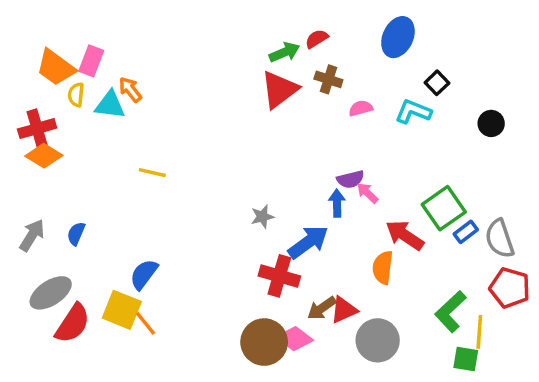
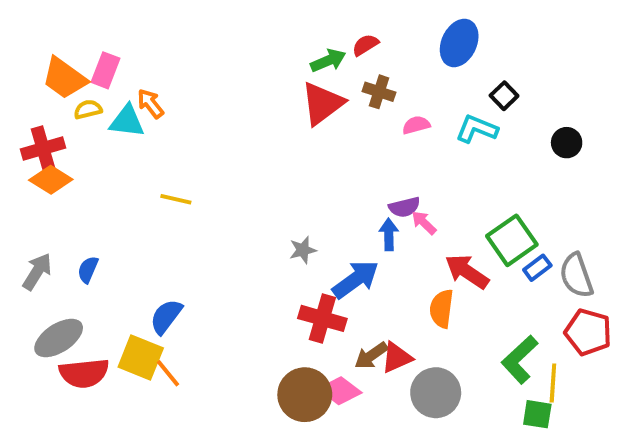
yellow semicircle: (76, 95) -> (88, 109), turned 70
red semicircle: (73, 323) -> (84, 373), turned 51

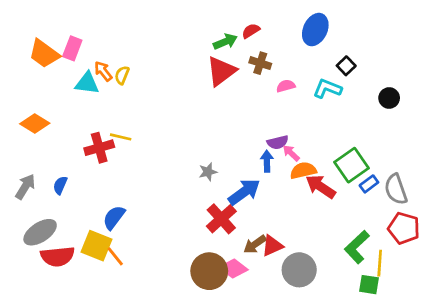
yellow semicircle: (88, 109) -> (122, 75), moved, turned -54
red cross: (43, 148) -> (99, 148), moved
orange semicircle: (442, 309) -> (303, 170), moved, turned 70
red cross: (322, 318) -> (221, 219), turned 32

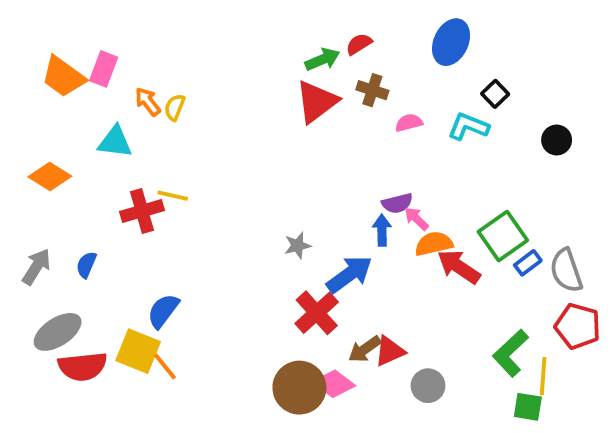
cyan triangle: (87, 83) -> (115, 142), moved
gray circle: (299, 270) -> (428, 386), size x0.7

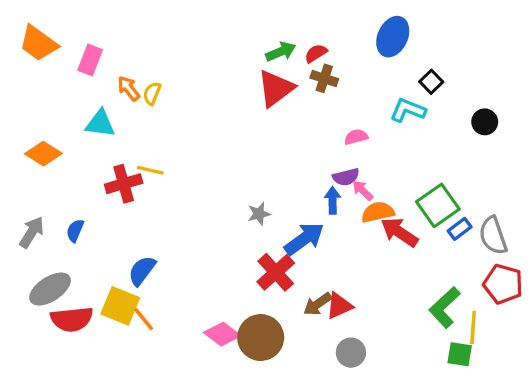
red semicircle: (359, 44) -> (316, 53), moved
orange trapezoid: (63, 77) -> (38, 43), moved
pink semicircle: (409, 123) -> (356, 137), moved
pink diamond: (334, 384) -> (222, 334), moved
gray circle: (428, 386) -> (351, 353), moved

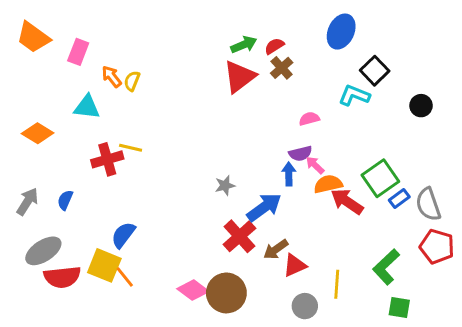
brown cross: (324, 78) -> (282, 68), turned 30
black square: (431, 82) -> (375, 71), size x1.4
brown arrow: (318, 304) -> (276, 249), moved
yellow line: (473, 327) -> (337, 284), moved

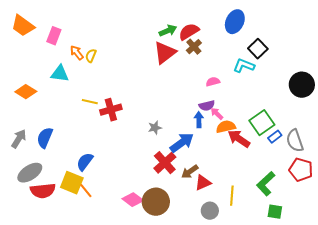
red semicircle: (274, 46) -> (189, 32), size x1.5
black circle: (421, 106) -> (302, 85), moved, size x1.6
red cross: (107, 159) -> (111, 110), moved
blue semicircle: (65, 200) -> (45, 138), size x1.5

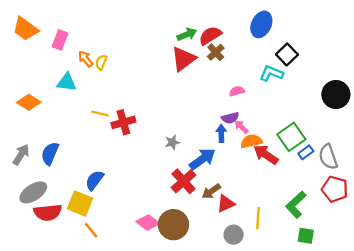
orange line: (86, 191) -> (91, 230), moved

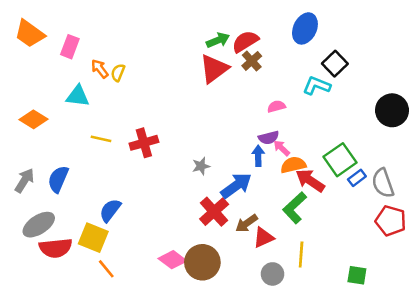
yellow line: (100, 113) -> (101, 139), moved
green L-shape: (296, 205) -> (295, 208), moved

